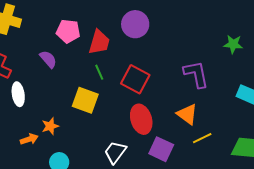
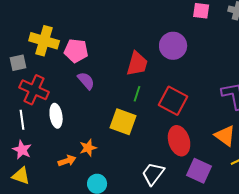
pink pentagon: (68, 31) -> (76, 51), moved
green line: (99, 72) -> (137, 94), turned 42

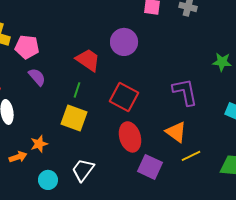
red trapezoid: (137, 64) -> (88, 60), turned -72
green line: (137, 94) -> (77, 90), moved
white trapezoid: (153, 174) -> (83, 170), moved

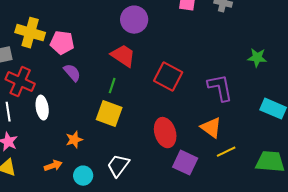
purple circle: (124, 42) -> (134, 20), moved
red square: (124, 97) -> (168, 77), moved
orange arrow: (18, 157) -> (53, 166), moved

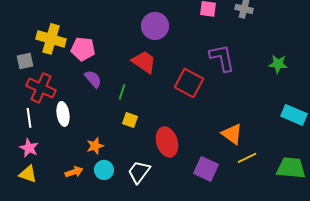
green line: (112, 86) -> (122, 92), moved
purple L-shape: (220, 88) -> (222, 58), moved
yellow square: (109, 114) -> (130, 120), size x0.6
red ellipse: (165, 133) -> (167, 142), moved
cyan circle: (83, 176) -> (104, 170), moved

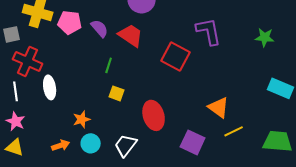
purple semicircle: (93, 79) -> (100, 28), moved

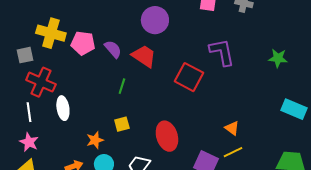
yellow square: (117, 93) -> (122, 124), moved, turned -35
orange triangle: (219, 107) -> (232, 128), size x0.7
yellow line: (234, 131) -> (233, 152), moved

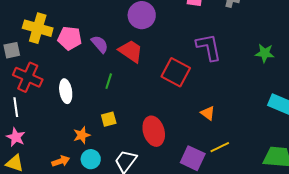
white ellipse: (63, 108) -> (66, 91), moved
orange triangle: (232, 128) -> (208, 113), moved

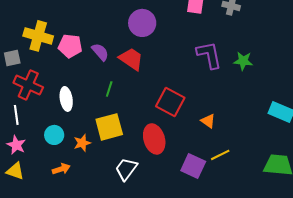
green star: (265, 53) -> (243, 61), moved
red square: (176, 72) -> (170, 102), moved
yellow square: (109, 119) -> (109, 127), size x1.8
cyan circle: (91, 159) -> (54, 135), moved

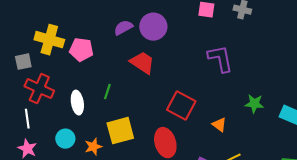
purple semicircle: (100, 52) -> (123, 28), moved, turned -78
green star: (243, 61) -> (254, 104), moved
green line: (109, 89) -> (107, 92), moved

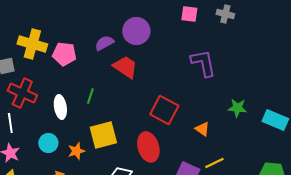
purple semicircle: (123, 28) -> (104, 43), moved

